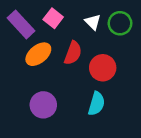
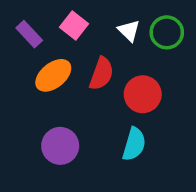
purple rectangle: (21, 24) -> (29, 34), size x0.7

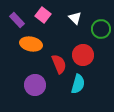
green circle: (167, 32) -> (101, 29), moved
red semicircle: (101, 74) -> (59, 64), moved, turned -42
orange ellipse: (53, 75) -> (31, 44), turned 50

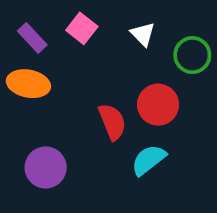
orange ellipse: (31, 44) -> (28, 84), moved
cyan semicircle: (78, 84) -> (149, 160), turned -144
purple circle: (35, 85) -> (46, 167), moved

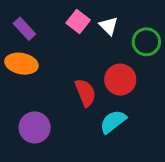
pink square: (82, 28) -> (78, 21), moved

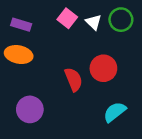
purple rectangle: (24, 29) -> (21, 25), turned -30
green circle: (146, 42) -> (121, 20), moved
cyan semicircle: (113, 122) -> (115, 112), moved

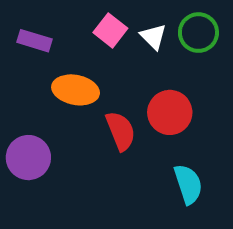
orange ellipse: (19, 55) -> (76, 90), moved
purple circle: (30, 109) -> (28, 158), moved
cyan semicircle: (115, 112) -> (188, 184), turned 110

